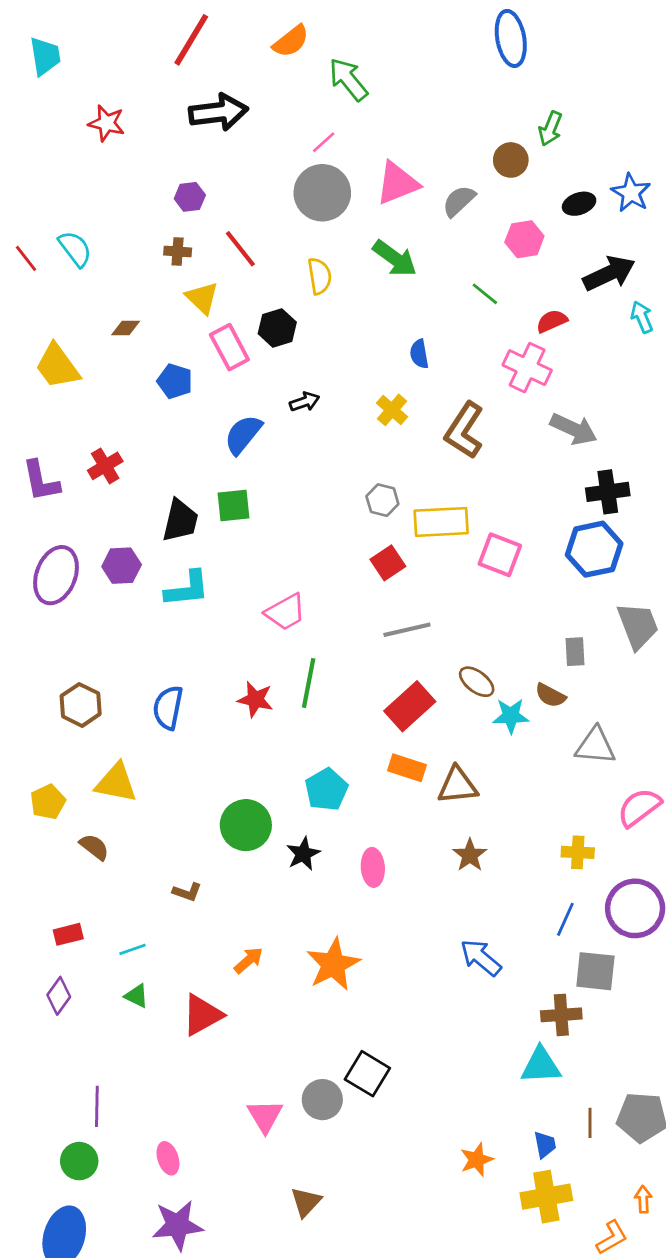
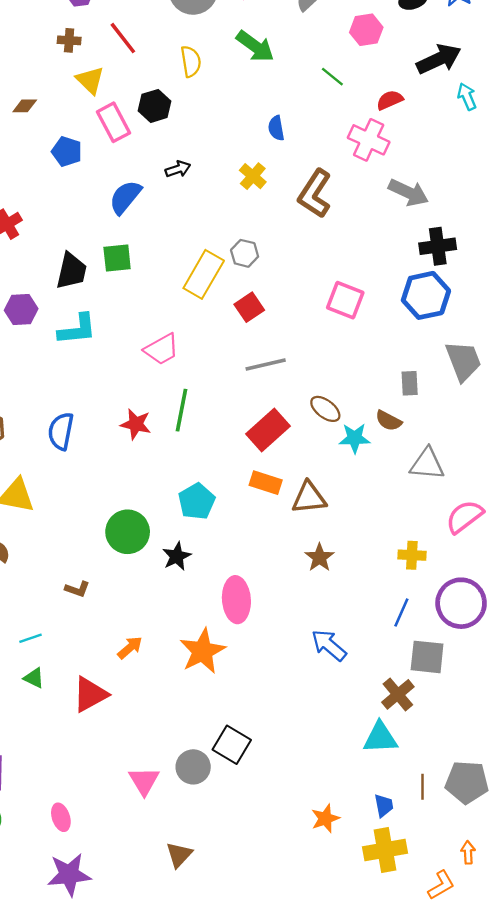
yellow rectangle: (441, 522) -> (204, 274), moved, turned -57
pink ellipse: (373, 867) -> (236, 600), moved, size x1.4
brown cross: (561, 1015) -> (398, 694), turned -36

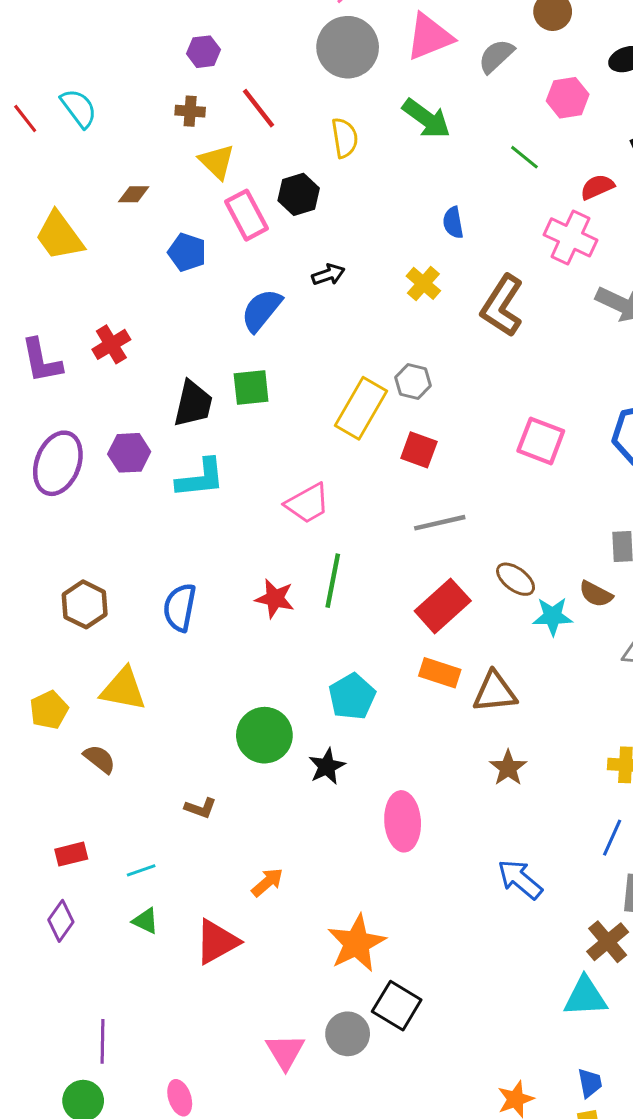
red square: (249, 307) -> (419, 450), turned -36
orange star: (202, 651) -> (357, 943), moved

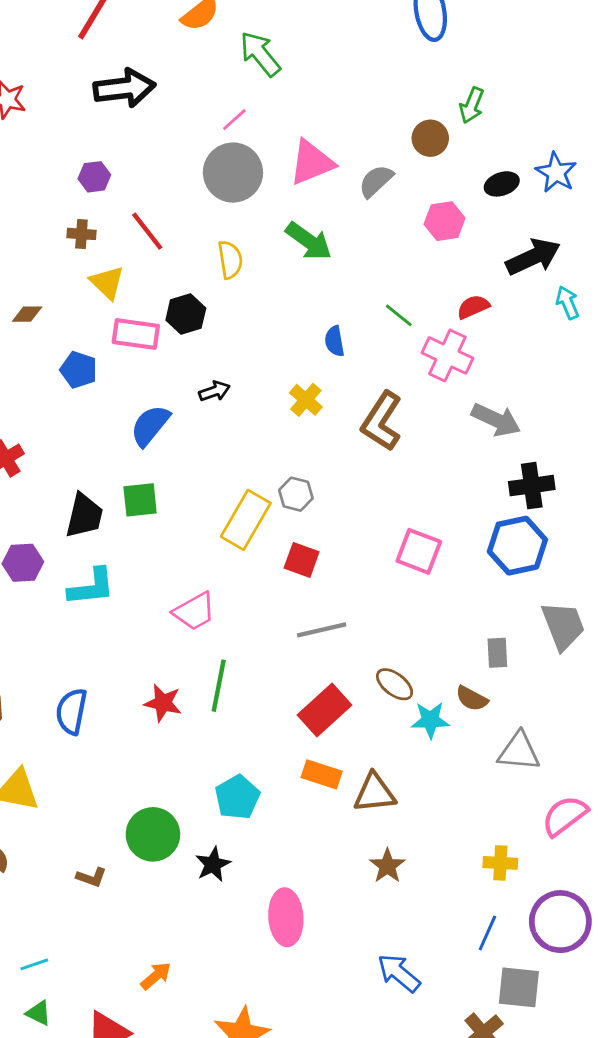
green line: (524, 157) -> (399, 315), moved
pink rectangle: (247, 215) -> (136, 334), turned -54
brown L-shape: (201, 808) -> (91, 877), moved

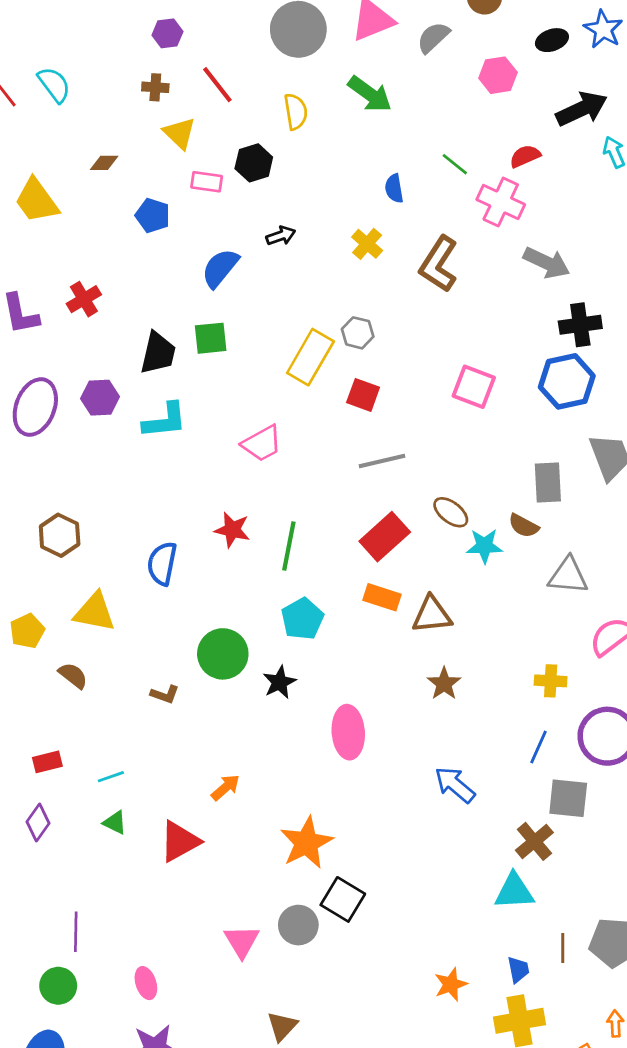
pink rectangle: (136, 334) -> (207, 182), size x0.7
gray rectangle: (497, 653) -> (548, 483), size x1.4
green line: (219, 686) -> (289, 546), moved
blue semicircle: (71, 711) -> (162, 564), moved

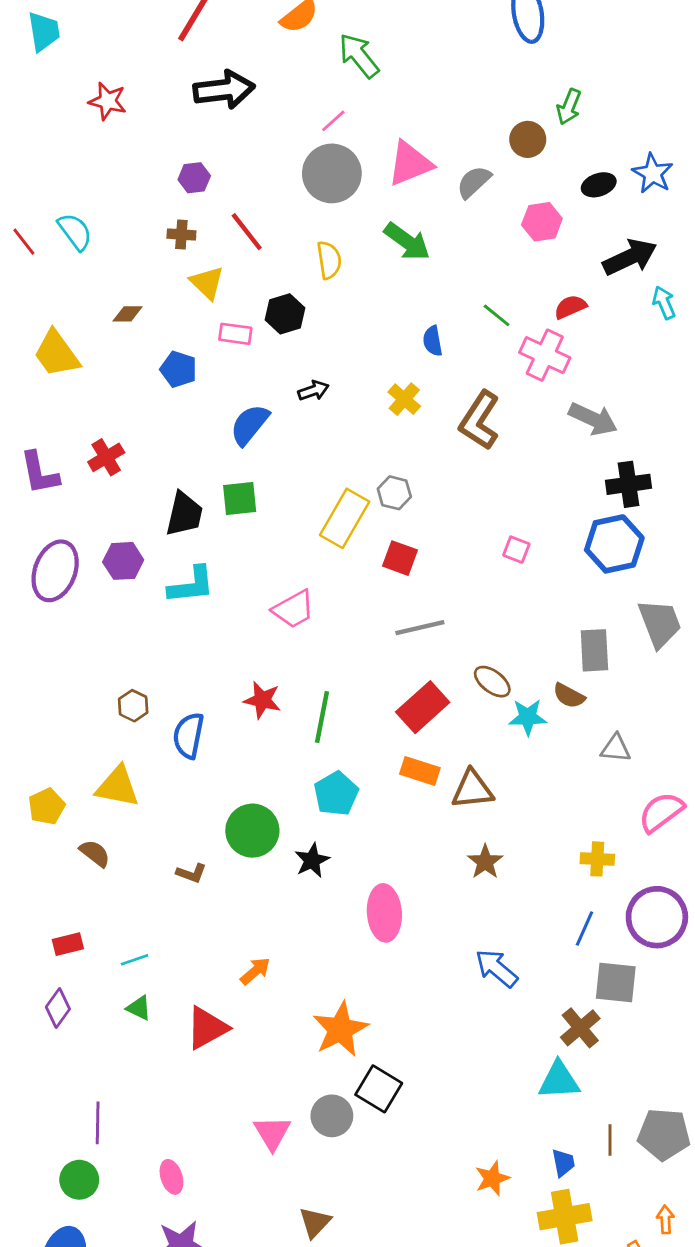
pink square: (474, 387) -> (516, 550), size x0.6
brown hexagon: (60, 535) -> (133, 706), moved, size x0.7
gray triangle: (568, 576) -> (616, 748), size x0.7

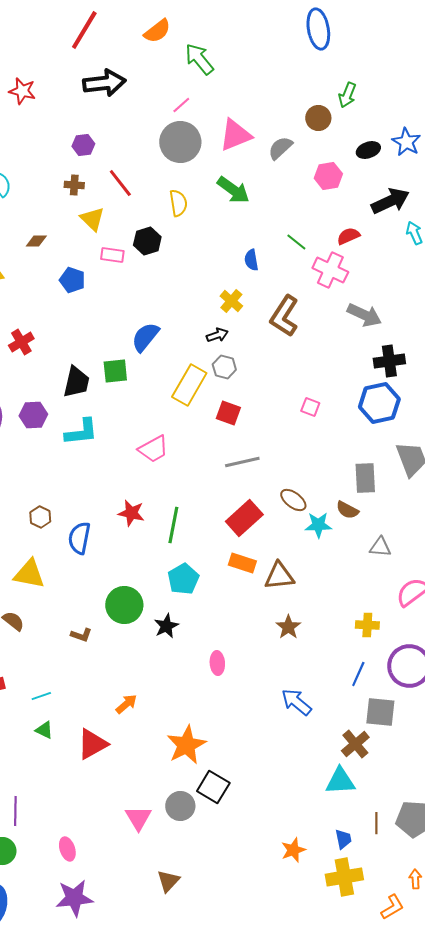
black arrow: (313, 391) -> (217, 335), moved
blue semicircle: (250, 425) -> (145, 337), moved
pink ellipse: (384, 913) -> (217, 663), size x0.6

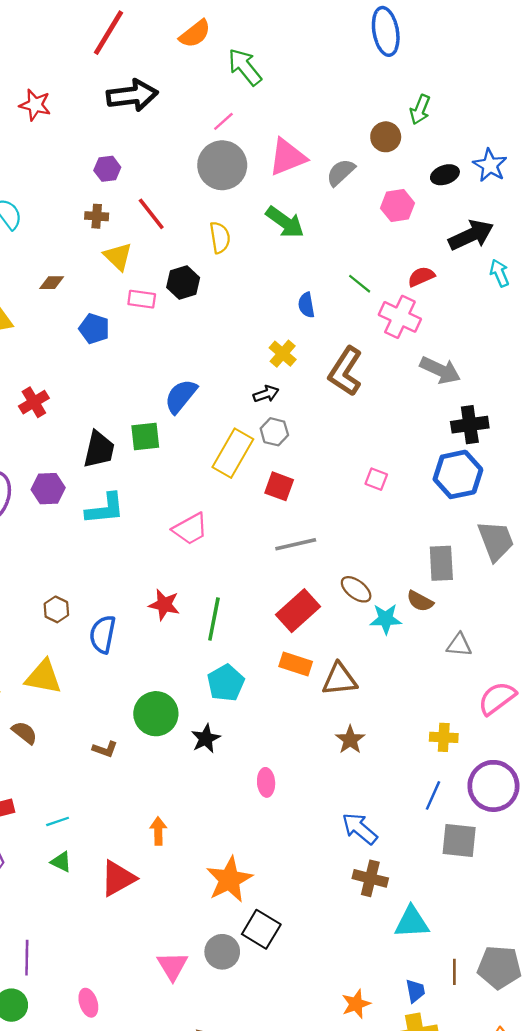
orange arrow: (126, 704) -> (158, 831), turned -50
brown cross: (355, 744) -> (370, 878), moved, turned -36

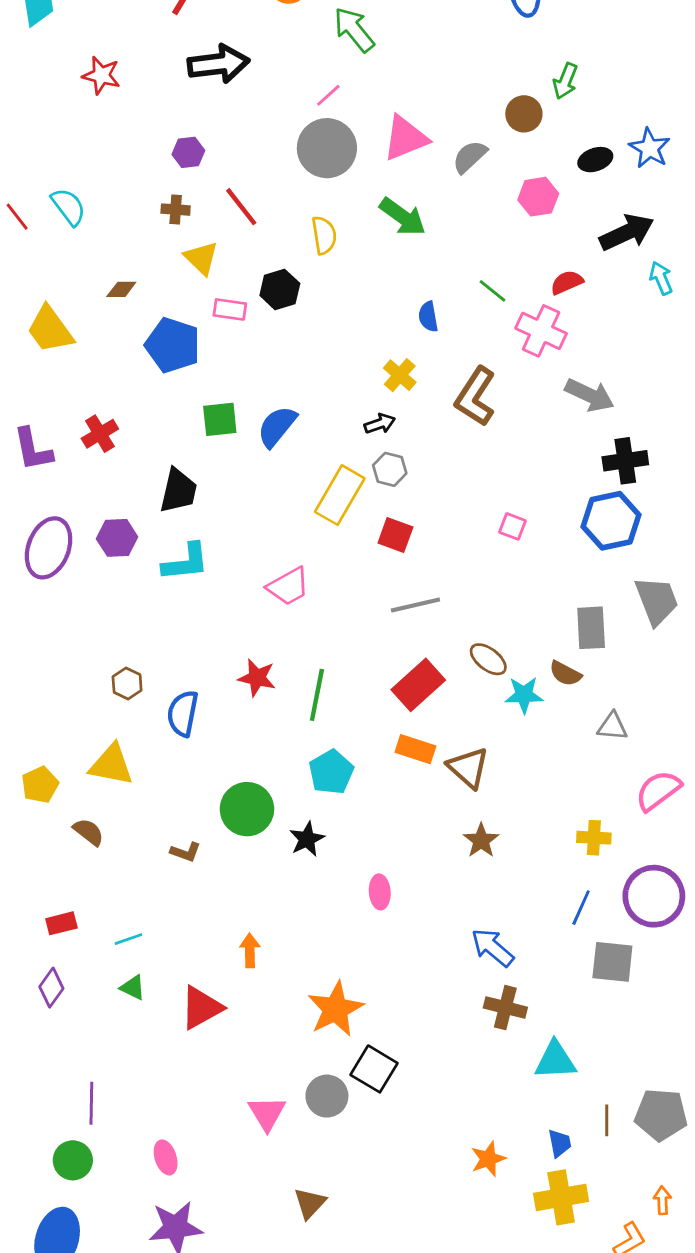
blue pentagon: (94, 329) -> (173, 345), size x1.5
green square: (145, 437) -> (220, 419), moved
brown triangle: (339, 679) -> (468, 768), turned 48

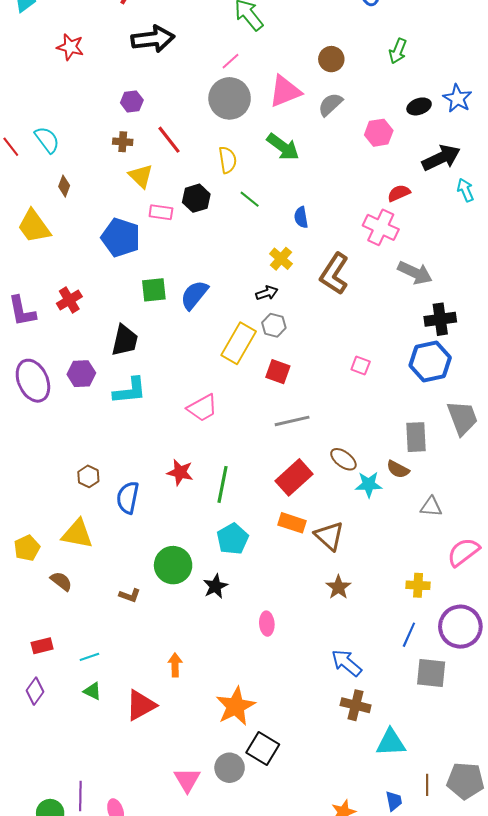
brown circle: (524, 114) -> (331, 59), moved
brown diamond: (121, 289) -> (64, 186), moved, turned -70
green line: (493, 291) -> (250, 199), moved
purple ellipse: (49, 548) -> (33, 381), turned -45
purple line: (91, 1103) -> (80, 796), moved

